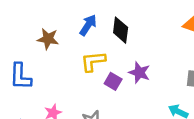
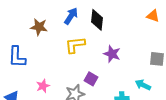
purple square: (113, 81) -> (91, 79), moved

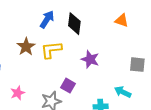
orange triangle: (153, 16) -> (122, 20), moved
brown star: (39, 27) -> (26, 47), moved, turned 30

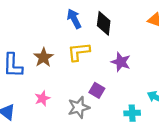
blue arrow: (47, 19) -> (74, 19), turned -60
brown star: (26, 47) -> (43, 57), moved

